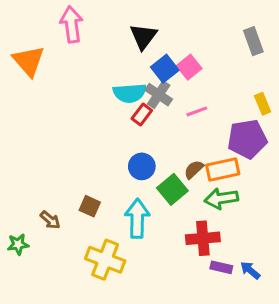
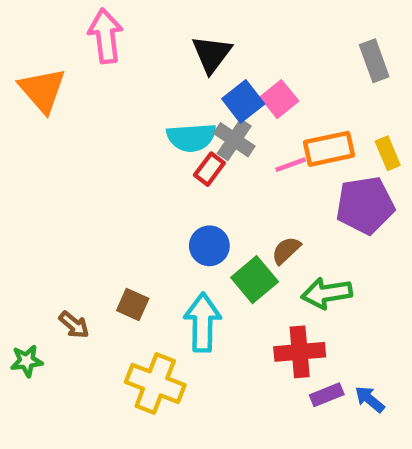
orange rectangle: (223, 169) -> (329, 149), moved
purple rectangle: (221, 267) -> (327, 395), turned -35

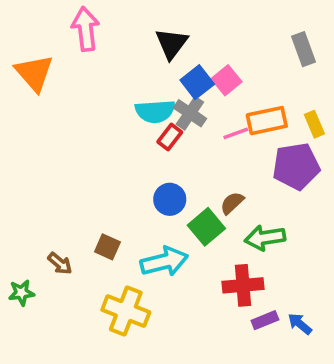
cyan arrow: (203, 323) -> (164, 262), turned 75

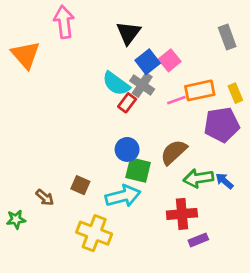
cyan semicircle: (155, 111) -> (116, 84), turned 40
brown semicircle: (232, 203) -> (174, 152), size x1.5
green square: (206, 227) -> (138, 170), moved, turned -36
blue arrow: (300, 324) -> (224, 181), moved

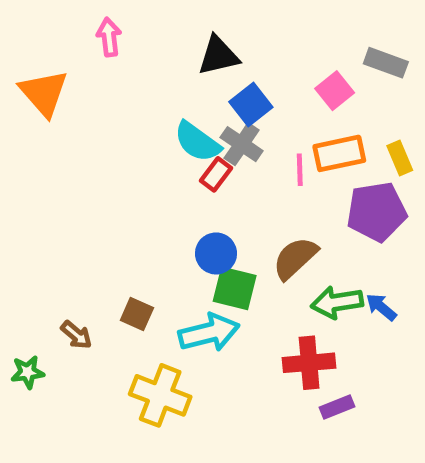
pink arrow: (64, 22) -> (109, 37), size x0.7
black triangle: (128, 33) -> (218, 56), turned 40
gray rectangle: (227, 37) -> (386, 63), turned -50
pink square: (170, 60) -> (335, 91), moved
pink line: (176, 100) -> (300, 170), turned -72

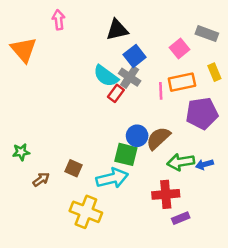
yellow rectangle: (400, 158) -> (214, 72), moved
blue circle: (216, 253) -> (137, 136), moved
blue arrow: (381, 307) -> (204, 164), turned -56
brown arrow: (76, 335) -> (41, 179), turned -77
green star: (28, 372) -> (21, 152), moved

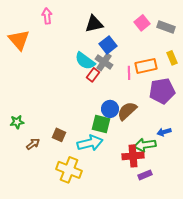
pink square: (179, 48) -> (142, 23), moved
green arrow: (181, 162) -> (145, 145), moved

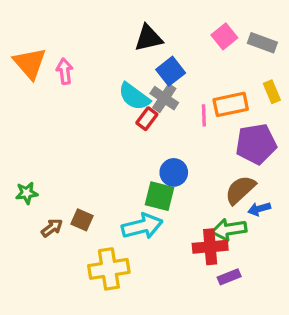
pink arrow: (47, 16) -> (65, 71), moved
brown semicircle: (127, 111) -> (240, 190), moved
brown square: (59, 135) -> (82, 220), moved
yellow cross: (69, 170) -> (109, 269), turned -30

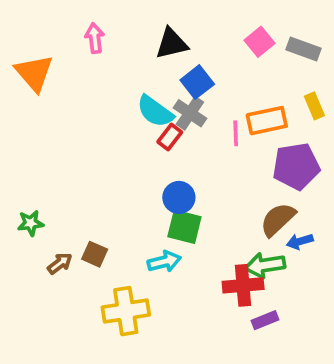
pink arrow: (65, 71) -> (95, 38), moved
blue circle: (174, 172) -> (179, 197), moved
cyan arrow: (142, 226) -> (164, 262), size x0.7

